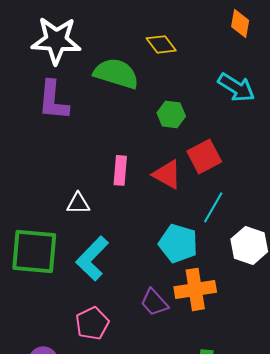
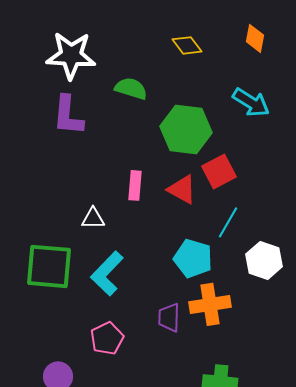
yellow diamond: (161, 44) -> (187, 45), moved
green semicircle: (116, 73) -> (131, 88), size x0.7
green hexagon: (171, 114) -> (186, 129), size x1.8
purple trapezoid: (154, 302) -> (169, 317), turned 44

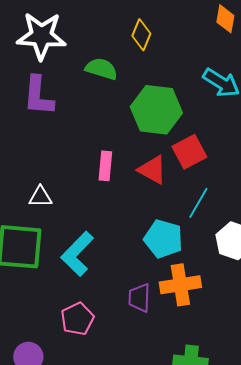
yellow diamond: (187, 45) -> (141, 35), moved, turned 60
white triangle: (93, 218) -> (40, 197), moved

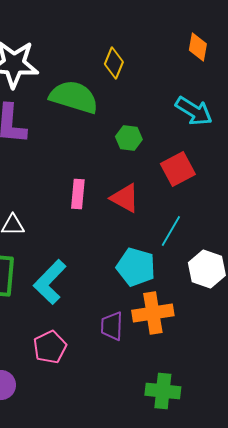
green semicircle: (101, 69) -> (74, 97), size x1.5
green hexagon: (156, 110) -> (129, 138), size x0.5
red square: (189, 152) -> (178, 169), moved

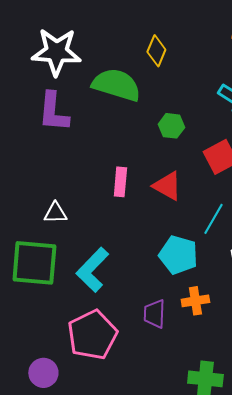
orange cross: (153, 313) -> (195, 301), size x0.7
pink pentagon: (50, 347) -> (92, 335), size x1.5

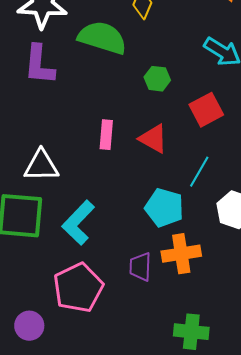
white triangle: (55, 213) -> (41, 166), size x1.5
orange cross: (195, 301) -> (181, 254), size x1.4

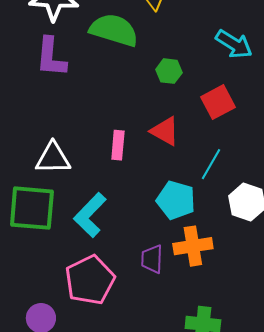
pink rectangle: (106, 135) -> (118, 145), moved

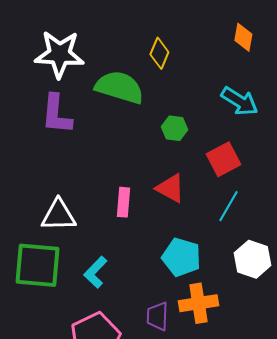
cyan line: (211, 164) -> (228, 206), moved
cyan L-shape: (90, 215) -> (95, 272), size x0.7

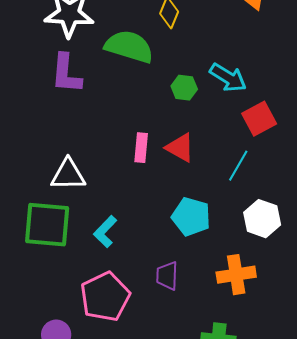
cyan arrow: (239, 101) -> (228, 78), moved
red square: (223, 159) -> (259, 119), moved
pink rectangle: (123, 202) -> (141, 148), moved
orange cross: (198, 303) -> (236, 275), moved

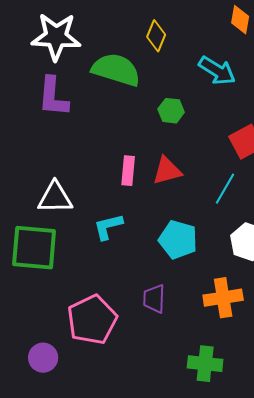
cyan arrow: (228, 78) -> (217, 71), moved
red triangle: (180, 148) -> (167, 171), turned -44
cyan L-shape: (105, 232) -> (108, 227), moved, turned 32

